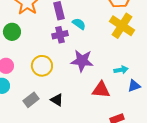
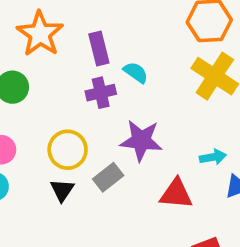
gray rectangle: (31, 100) -> (108, 177), moved
black triangle: (57, 100) -> (62, 190), moved, turned 32

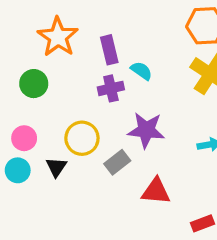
black triangle: (62, 190) -> (56, 167), moved
red triangle: (176, 194) -> (156, 191), moved

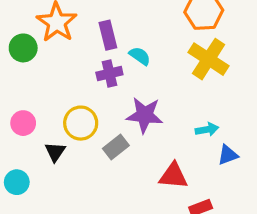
green circle: (34, 84) -> (23, 48), moved
cyan circle: (18, 170) -> (17, 182), moved
red triangle: (156, 191) -> (173, 176), moved

